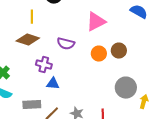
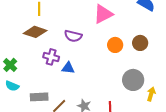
brown circle: (119, 51) -> (140, 43), moved
orange circle: (99, 54) -> (115, 45), moved
blue triangle: (53, 84) -> (68, 68), moved

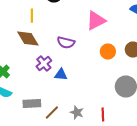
brown diamond: (35, 32) -> (28, 38), turned 40
purple cross: (51, 57) -> (44, 64), turned 35

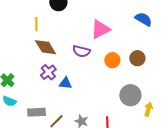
brown diamond: (28, 38) -> (45, 47), moved
purple semicircle: (66, 42) -> (81, 51), moved

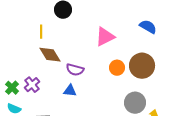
purple semicircle: (81, 51) -> (75, 70), moved
brown circle: (137, 58) -> (142, 66), size x1.6
purple cross: (48, 72) -> (32, 85), moved

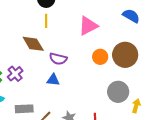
yellow line: (41, 32) -> (46, 21), moved

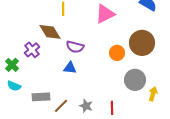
orange circle: (100, 57) -> (117, 53), moved
purple cross: (15, 74) -> (32, 50), moved

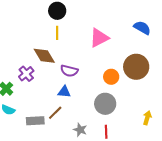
gray circle: (135, 80) -> (105, 104), moved
brown line: (61, 106) -> (55, 113), moved

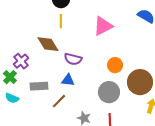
brown circle: (136, 67) -> (140, 82), moved
purple cross: (26, 74) -> (21, 61), moved
gray rectangle: (35, 121) -> (39, 86), moved

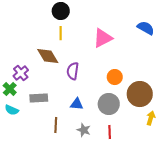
purple semicircle: (73, 59) -> (73, 71), turned 84
blue triangle: (68, 80) -> (77, 104), moved
brown line: (59, 101) -> (56, 125), moved, turned -42

